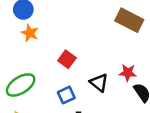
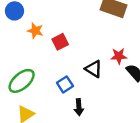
orange star: (30, 33) -> (35, 31), moved
red square: (67, 59) -> (60, 42), moved, turned 35

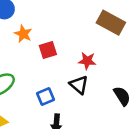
red star: (119, 56) -> (87, 61), moved

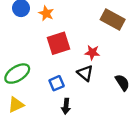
orange star: (23, 34) -> (46, 13), moved
red square: (48, 50) -> (58, 43), size x1.5

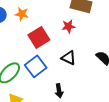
red star: (92, 52) -> (68, 26), moved
blue square: (57, 83) -> (36, 66), moved, size x1.5

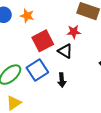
black triangle: (69, 58) -> (65, 51), moved
black arrow: (59, 91) -> (62, 80), moved

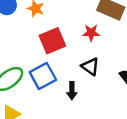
black triangle: (65, 51) -> (90, 67), moved

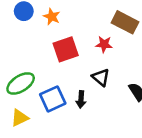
blue square: (43, 76) -> (53, 99), moved

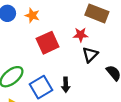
black triangle: (101, 77) -> (90, 55), moved, turned 42

